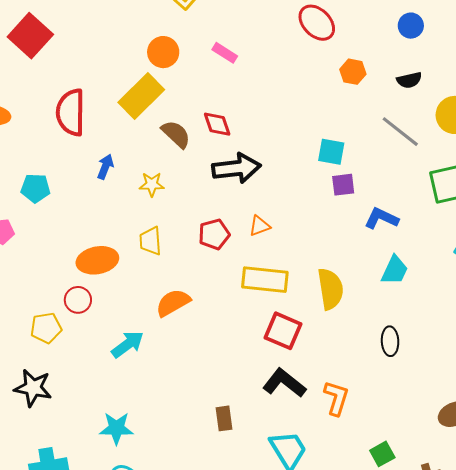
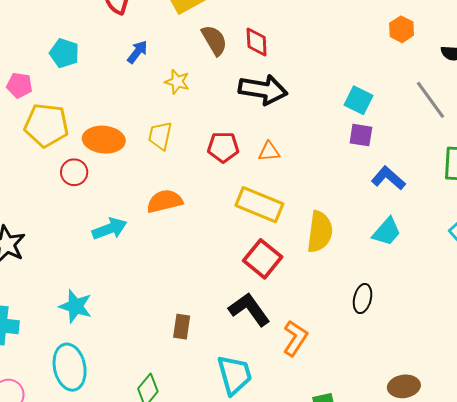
yellow pentagon: (46, 328) -> (46, 125), moved, size x1.4

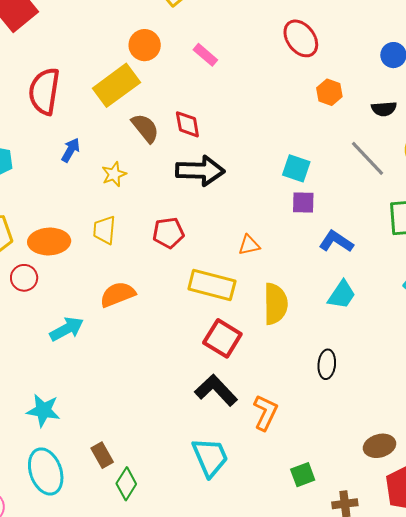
yellow star: (177, 82) -> (114, 174), turned -30
orange triangle: (269, 151) -> (249, 245), moved
brown rectangle: (182, 327) -> (102, 455), moved, turned -30

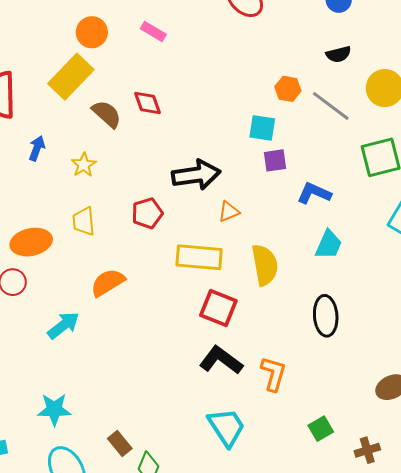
orange hexagon: (329, 92) -> (288, 89), moved
black arrow: (200, 171) -> (196, 175), moved
black ellipse: (327, 364) -> (326, 316), size x1.4

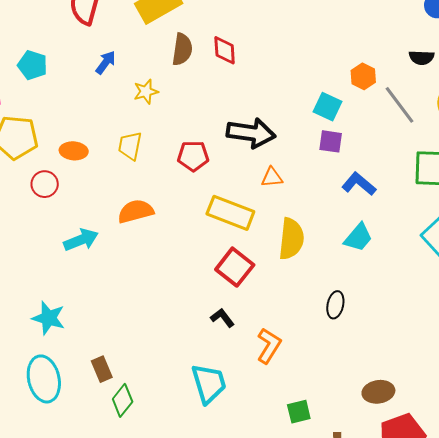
brown semicircle: (107, 114) -> (182, 49), turned 40
orange ellipse: (31, 242) -> (74, 151), size x0.7
black ellipse: (326, 316) -> (335, 305), size x0.7
black L-shape: (221, 360) -> (222, 318), size x0.6

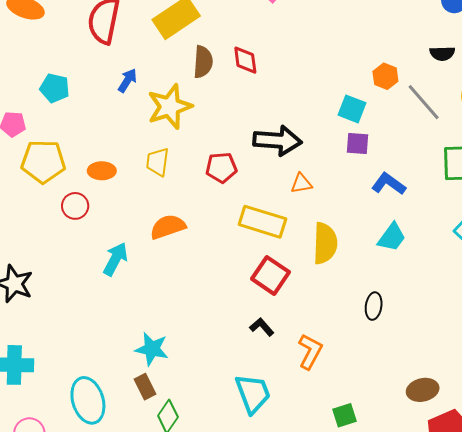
yellow star: (146, 92) -> (170, 107), size x1.8
cyan arrow: (81, 240) -> (115, 259), turned -36
cyan star: (49, 318) -> (152, 349), moved

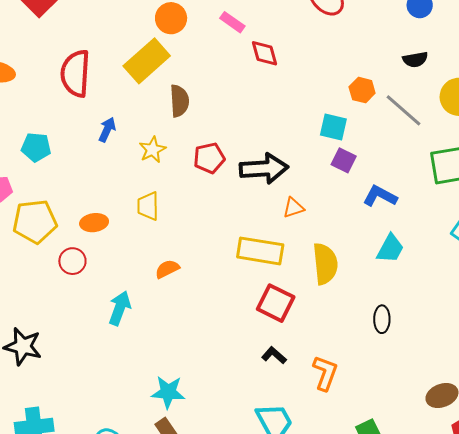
red diamond: (245, 60) -> (264, 53), moved
yellow star: (170, 107) -> (152, 150), size x0.6
purple square: (357, 143) -> (344, 160), turned 30
red pentagon: (221, 168) -> (209, 158), moved
orange semicircle: (168, 227) -> (167, 269), size x0.7

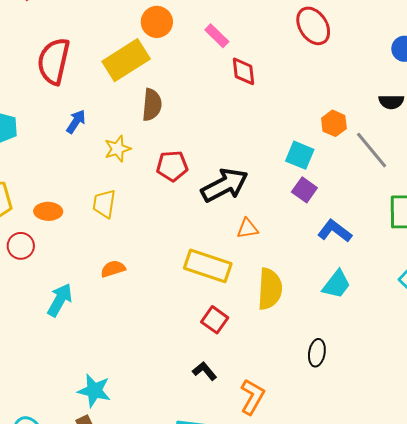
black arrow: (264, 169) -> (225, 185), turned -33
red square: (276, 303) -> (215, 320), size x0.7

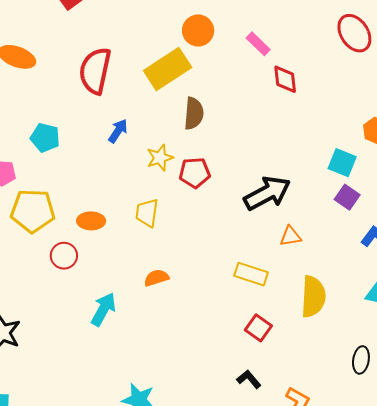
red pentagon: (172, 166) -> (195, 173), moved
yellow rectangle: (208, 266) -> (251, 274), size x0.7

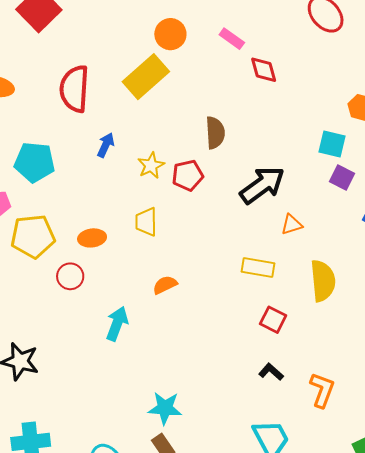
brown semicircle: (194, 113) -> (215, 133), moved
cyan pentagon: (45, 138) -> (35, 162), size x1.4

